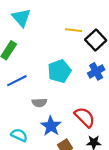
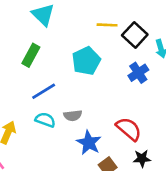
cyan pentagon: (59, 71) -> (86, 61), moved
cyan semicircle: (19, 135) -> (45, 120), moved

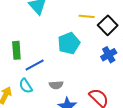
green rectangle: (31, 55) -> (16, 50), moved, turned -36
cyan semicircle: (45, 120) -> (26, 86), moved, turned -147

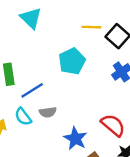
gray semicircle: (56, 85) -> (48, 112), moved

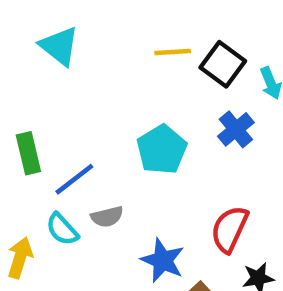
cyan pentagon: (72, 61) -> (162, 150), moved
red semicircle: (113, 125) -> (230, 229), turned -100

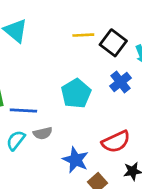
blue line: (74, 179) -> (23, 110), turned 40
cyan semicircle: (62, 229) -> (16, 140), turned 80
red semicircle: (230, 229) -> (116, 142), turned -140

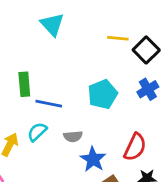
gray semicircle: (43, 133) -> (73, 136), moved
red semicircle: (116, 142) -> (135, 147), turned -48

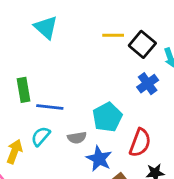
cyan pentagon: (103, 94) -> (107, 117), moved

